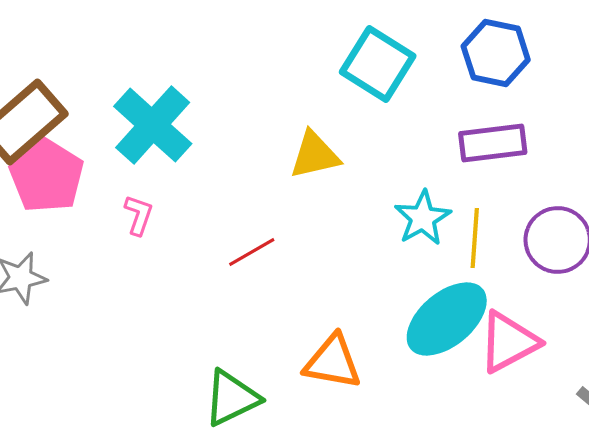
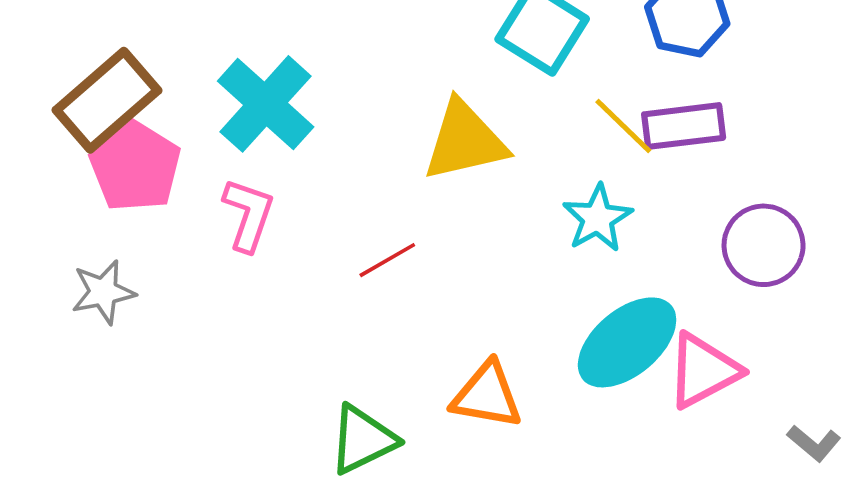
yellow triangle: (315, 155) -> (465, 141), size x1.4
pink L-shape: (139, 215) -> (248, 215), size x1.5
yellow line: (475, 238) -> (623, 126), moved, turned -50

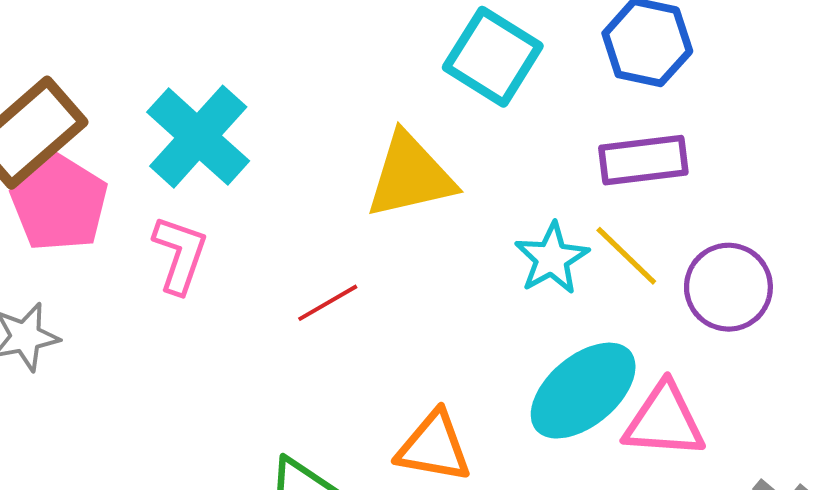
yellow line: (623, 126) -> (626, 256), moved
pink triangle: (703, 371) -> (664, 421), turned 32

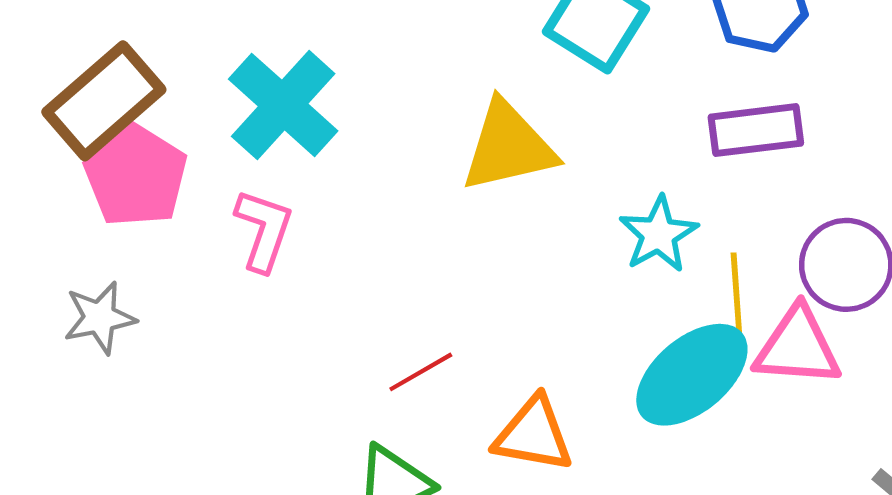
yellow line: (626, 256) -> (736, 294), moved, turned 42
red line: (328, 303) -> (421, 372), moved
pink triangle: (664, 421) -> (798, 347), moved

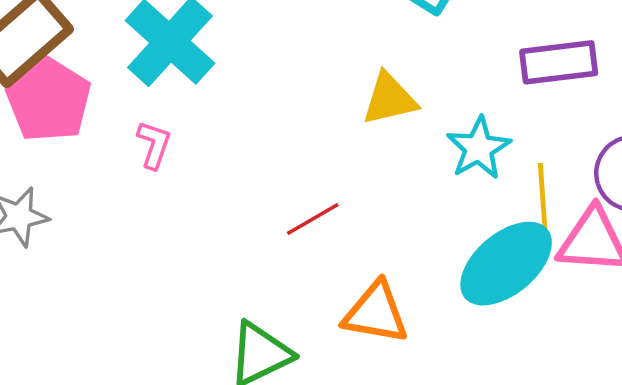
yellow triangle: (508, 147) -> (389, 99), moved, size x0.7
pink L-shape: (264, 230) -> (154, 145), size x0.7
red line: (421, 372) -> (313, 219), moved

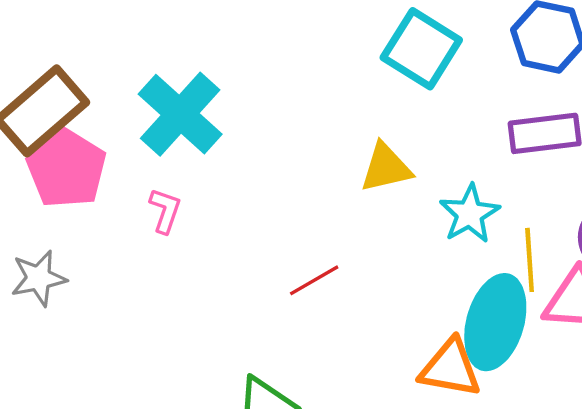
cyan ellipse: (506, 264) -> (495, 322), turned -34
orange triangle: (376, 313) -> (450, 368), moved

